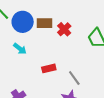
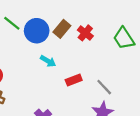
brown rectangle: (44, 23) -> (62, 29), turned -42
cyan arrow: (20, 49) -> (48, 61), moved

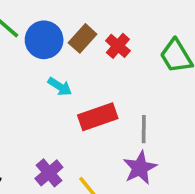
red rectangle: (74, 80) -> (98, 117), size x1.5
gray line: (104, 87) -> (144, 129), turned 42

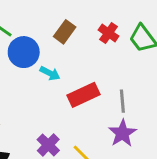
blue circle: (44, 40) -> (24, 52), moved
red cross: (118, 46) -> (109, 33), moved

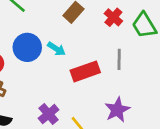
blue circle: (24, 52) -> (27, 47), moved
gray line: (122, 101) -> (119, 59), moved

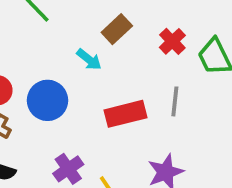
blue circle: (27, 47) -> (47, 100), moved
cyan arrow: (56, 49) -> (89, 59), moved

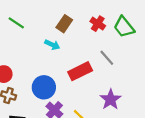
blue circle: (47, 100) -> (44, 87), moved
gray line: (175, 101) -> (107, 58), turned -35

